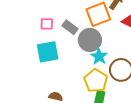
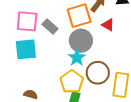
pink square: (47, 24) -> (27, 21), size x1.6
gray circle: (90, 40) -> (81, 41), moved

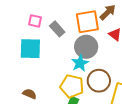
pink square: (27, 21) -> (35, 21), size x0.6
yellow pentagon: (72, 82) -> (72, 86), turned -30

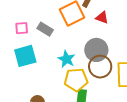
gray circle: (86, 47) -> (96, 50), moved
cyan star: (80, 63) -> (66, 59), moved

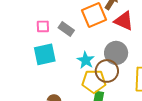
red triangle: (102, 18) -> (124, 21), size x1.5
brown circle: (100, 67) -> (107, 71), moved

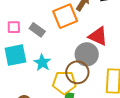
red triangle: (124, 21) -> (98, 36), moved
cyan star: (86, 60) -> (42, 63), moved

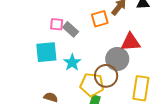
orange square: (65, 16) -> (100, 19), size x0.7
pink square: (14, 27) -> (57, 24), moved
red triangle: (98, 36) -> (130, 42), turned -35

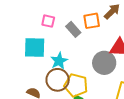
gray rectangle: (71, 29) -> (73, 29), moved
brown circle: (106, 76) -> (58, 80), moved

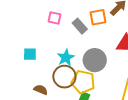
cyan square: (35, 47) -> (30, 54), moved, size x0.6
gray circle: (104, 63) -> (95, 60), moved

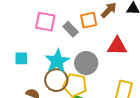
pink square: (55, 18) -> (45, 22), size x1.5
cyan star: (66, 58) -> (57, 61), size x1.4

